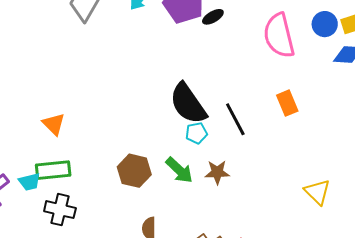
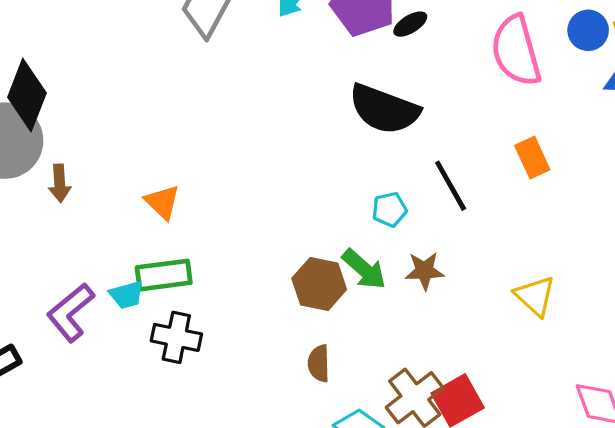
black semicircle: (188, 104) -> (384, 109), moved, turned -33
brown hexagon: (134, 171) -> (319, 284), moved
yellow triangle: (317, 192) -> (535, 296), moved

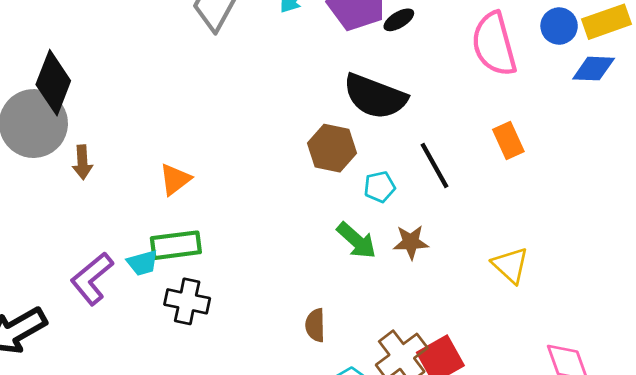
orange triangle: (162, 202) -> (175, 179), turned 39
brown hexagon: (319, 284) -> (332, 148), moved

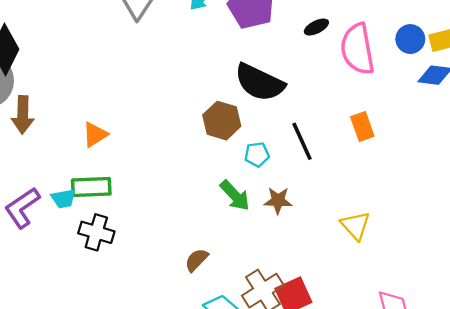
black ellipse: (399, 20) -> (316, 27), moved
brown arrow: (82, 162) -> (23, 115), size x1.4
brown semicircle: (315, 325) -> (196, 260), turned 40

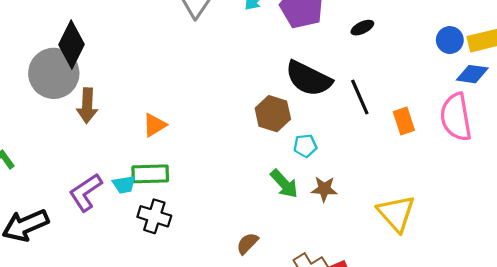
pink semicircle: (357, 49) -> (456, 117), moved
black line: (302, 141) -> (360, 97), moved
yellow triangle: (355, 226) -> (396, 213), size x1.4

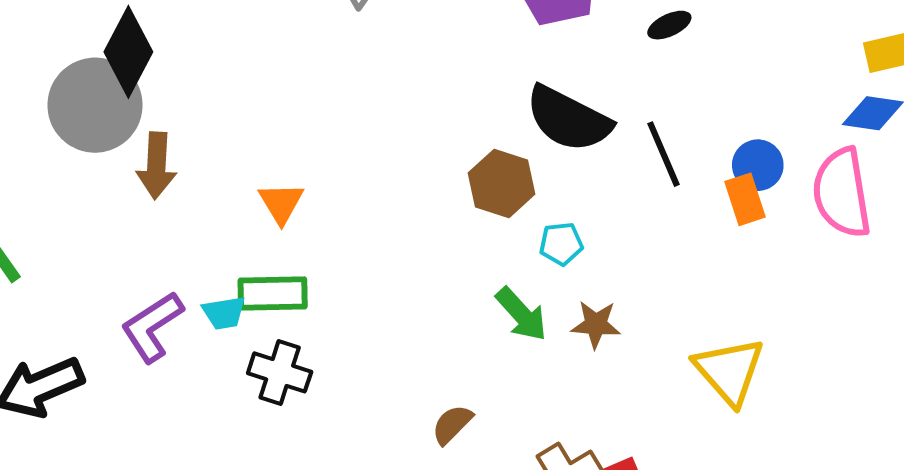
blue circle: (450, 40) -> (758, 165), moved
orange triangle: (154, 125) -> (281, 203), turned -30

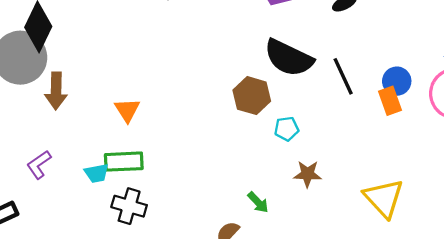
green arrow: (521, 314) -> (258, 202), moved, size x0.7
purple L-shape: (152, 327) -> (39, 165), moved, size x0.7

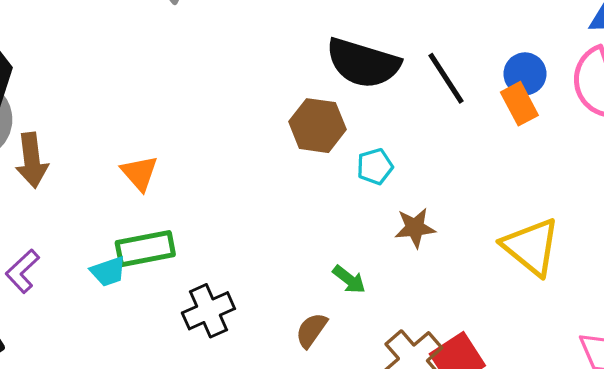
black cross: (129, 206) -> (208, 311), moved, turned -32

